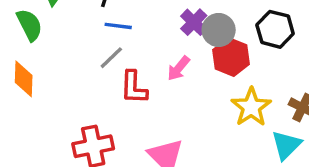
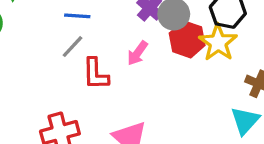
yellow star: (251, 107) -> (218, 43), moved

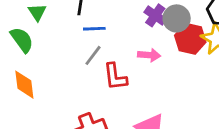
pink arrow: (137, 53) -> (149, 55), turned -115

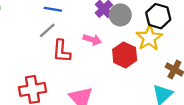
red hexagon: (190, 39) -> (125, 55), moved

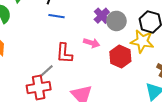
gray line: (47, 30) -> (46, 71), moved
yellow star: (149, 38) -> (142, 41), turned -30

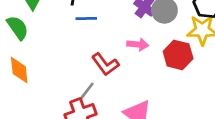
red L-shape: (64, 53) -> (105, 64), turned -30

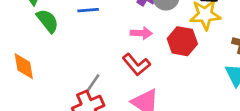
green semicircle: (18, 28) -> (48, 21), moved
red L-shape: (105, 64) -> (136, 64), moved

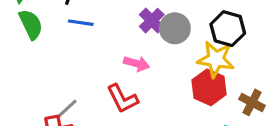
red hexagon: (182, 41) -> (209, 87), moved

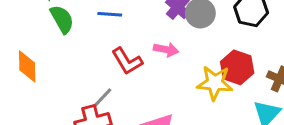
yellow star: (216, 59) -> (215, 83), moved
red L-shape: (122, 99) -> (127, 61), moved

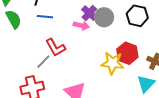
pink arrow: (166, 50) -> (81, 26), moved
gray line: (102, 98) -> (43, 62), moved

